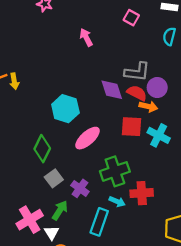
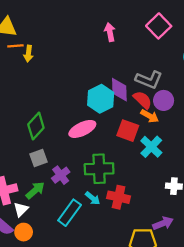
pink square: (131, 18) -> (159, 26), size x1.5
cyan hexagon: (65, 109) -> (101, 99), moved

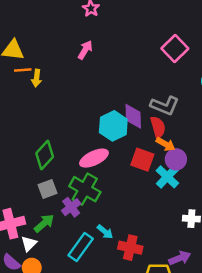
pink arrow: (110, 32) -> (85, 50), moved, turned 42
red semicircle: (143, 100) -> (158, 127), turned 30
purple circle: (164, 100) -> (176, 159), moved
green cross: (99, 169) -> (85, 189), moved, turned 32
red cross: (119, 197) -> (130, 248), moved

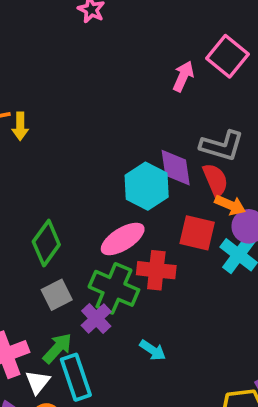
pink arrow: (85, 50) -> (183, 76), moved
cyan rectangle: (81, 247) -> (76, 377), moved, turned -48
red cross: (130, 248) -> (156, 270), moved

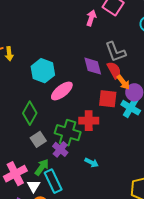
gray L-shape: (222, 146) -> (115, 52), turned 60
cyan hexagon: (147, 186) -> (43, 71), moved
orange arrow: (230, 205) -> (123, 82), turned 35
pink ellipse: (123, 239) -> (62, 91), moved

